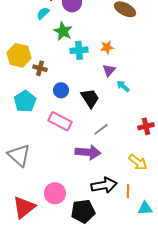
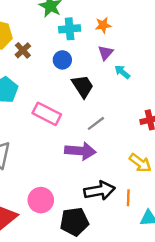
brown cross: (40, 68) -> (23, 50), turned 32
blue circle: (61, 90) -> (62, 60), moved

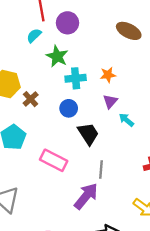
gray line: (96, 123) -> (101, 170), turned -48
purple arrow: (80, 151) -> (86, 196), turned -56

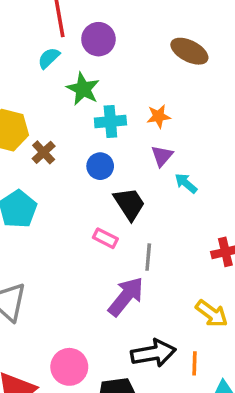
pink rectangle: (54, 160) -> (105, 238), moved, size x0.6

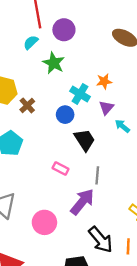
cyan cross: (110, 122) -> (80, 94), moved, turned 36
pink rectangle: (105, 238) -> (61, 169), moved
black arrow: (153, 353) -> (101, 240), turned 60
pink circle: (69, 367) -> (44, 222), moved

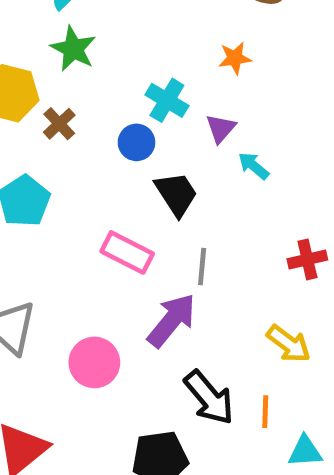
green star: (54, 63) -> (73, 49), moved
orange star: (104, 81) -> (235, 58), moved
pink rectangle: (61, 169) -> (127, 252), size x1.5

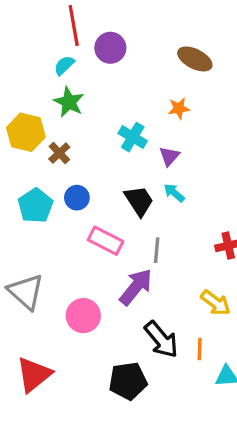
blue circle: (136, 142) -> (77, 198), moved
cyan arrow: (254, 166) -> (174, 193), moved

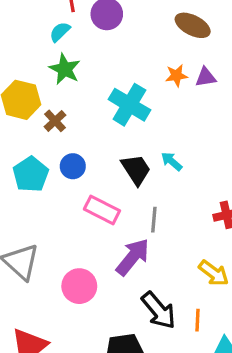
cyan cross: (133, 137) -> (129, 105), size x1.4
purple triangle: (169, 156) -> (206, 77), moved, turned 40

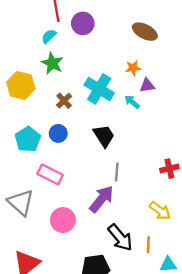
purple triangle: (206, 77) -> (147, 85), moved
brown cross: (55, 121) -> (64, 101), moved
cyan arrow: (172, 161) -> (132, 102), moved
pink rectangle: (102, 210) -> (50, 174), moved

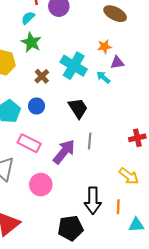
purple arrow: (102, 199) -> (64, 152), moved
black arrow: (120, 238) -> (93, 200), turned 40

